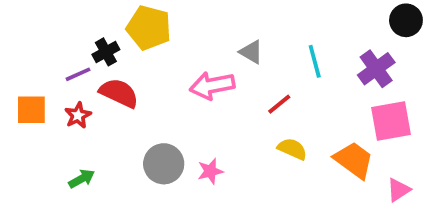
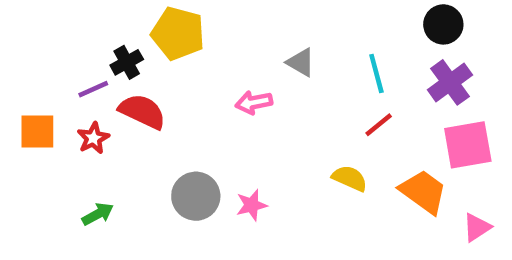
black circle: (406, 20) -> (443, 24), moved
pink arrow: (212, 86) -> (254, 103), size x0.7
red line: (279, 104) -> (379, 125), moved

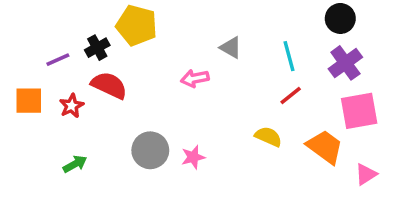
purple line: (93, 89) -> (58, 60), moved

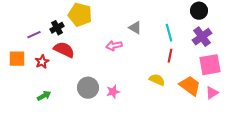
red line: (291, 96) -> (170, 56), turned -40
pink triangle: (366, 174) -> (212, 93), moved

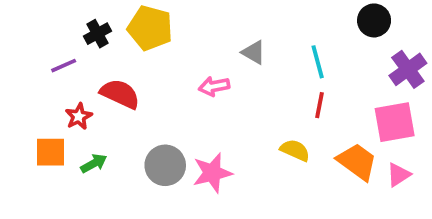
black cross: (57, 28) -> (97, 34), moved
purple cross: (202, 37) -> (408, 69), moved
orange square: (17, 59) -> (50, 152), moved
pink star: (113, 92) -> (212, 173), size x1.5
green arrow: (44, 96) -> (94, 163), moved

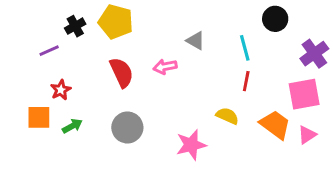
black circle: (374, 20) -> (275, 19), moved
red semicircle: (120, 94) -> (122, 72), moved, turned 40
pink star: (212, 173) -> (191, 145), moved

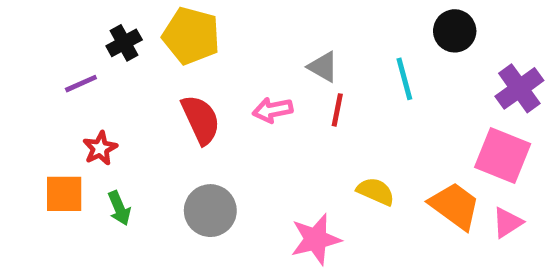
red line: (246, 81) -> (337, 110), moved
pink square: (304, 94) -> (503, 155), turned 32
green arrow: (72, 126) -> (119, 208), turned 96

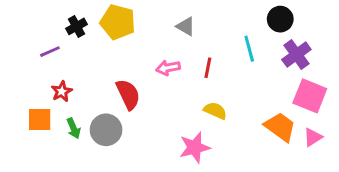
gray triangle: (323, 67) -> (186, 26), moved
purple cross: (519, 88) -> (296, 55), moved
red semicircle: (201, 120) -> (128, 94), moved
yellow semicircle: (376, 191) -> (215, 111), moved
gray circle: (210, 211) -> (106, 130), moved

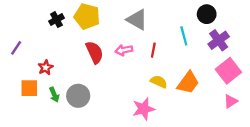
gray triangle: (186, 26) -> (137, 20), size x1.5
purple line: (50, 52) -> (16, 48), moved, turned -32
red semicircle: (128, 94) -> (95, 52), moved
pink square: (310, 96) -> (228, 71), turned 30
orange trapezoid: (280, 127) -> (188, 83), moved, turned 90

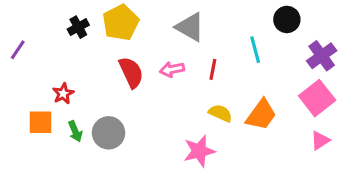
yellow pentagon: (87, 16) -> (121, 23), turned 30
purple cross: (219, 40) -> (322, 56), moved
purple line: (16, 48) -> (18, 50), moved

